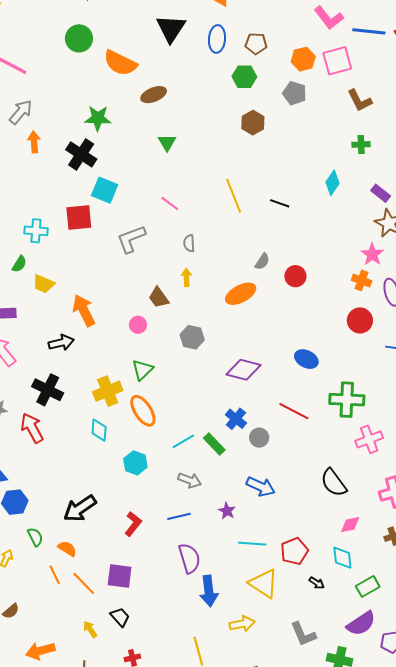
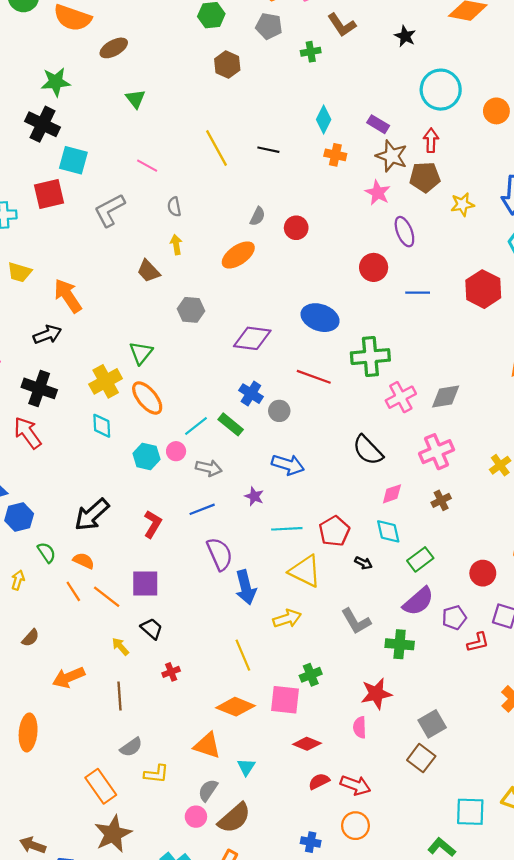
green cross: (361, 144) -> (311, 52), moved
orange cross: (362, 280) -> (335, 155), moved
pink circle: (138, 325) -> (176, 451), moved
blue ellipse: (306, 359) -> (320, 318), size x1.4

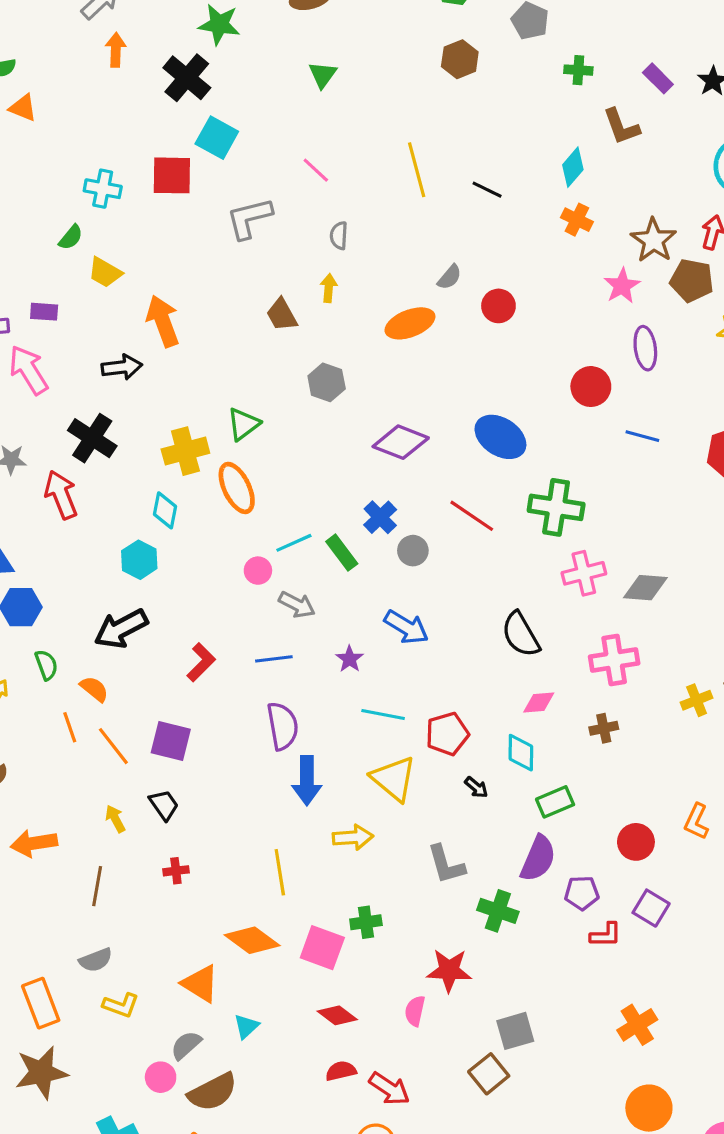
brown L-shape: (342, 25) -> (621, 127), moved
purple rectangle: (378, 124) -> (658, 78), moved
cyan hexagon: (146, 456) -> (139, 560), moved
purple semicircle: (418, 601) -> (538, 858), turned -40

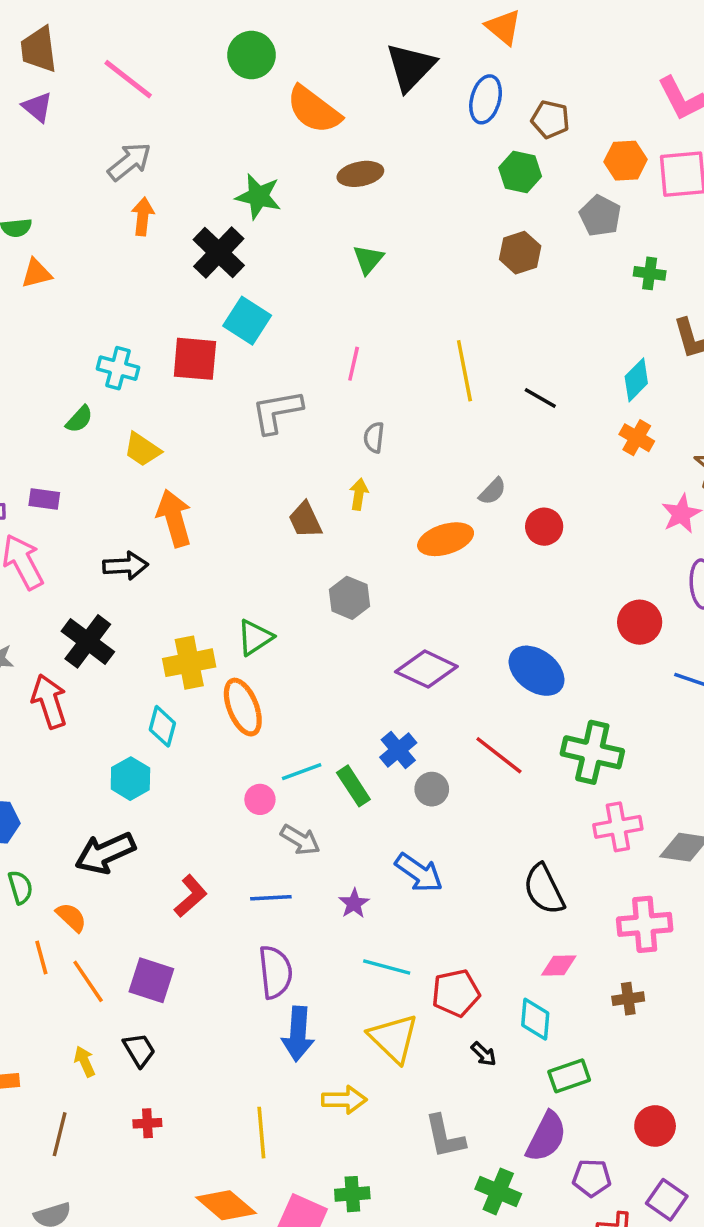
orange triangle: (23, 108) -> (36, 273), turned -40
pink line: (316, 170) -> (354, 364), turned 56
yellow trapezoid: (105, 272) -> (142, 449), moved

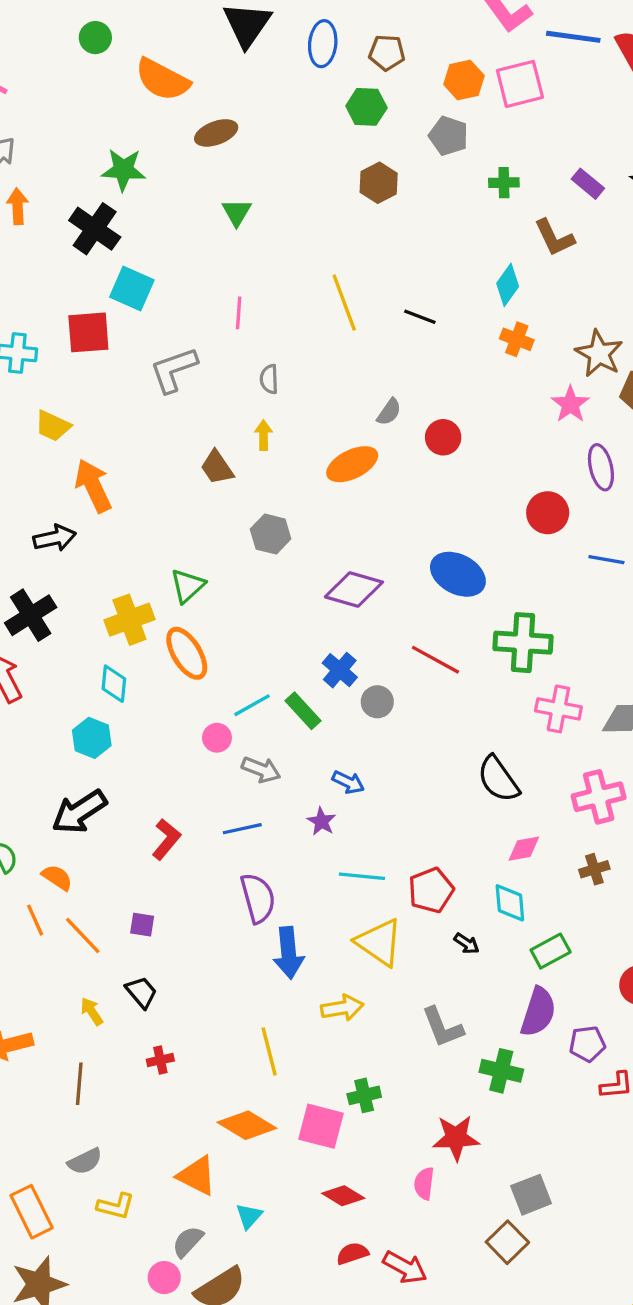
green circle: (251, 55) -> (95, 38), size x0.7
black cross: (88, 641) -> (31, 615), turned 30
pink cross: (618, 827) -> (558, 709), turned 30
blue arrow: (419, 873) -> (348, 782), moved, size x0.7
purple square: (151, 980) -> (142, 925), size x0.6

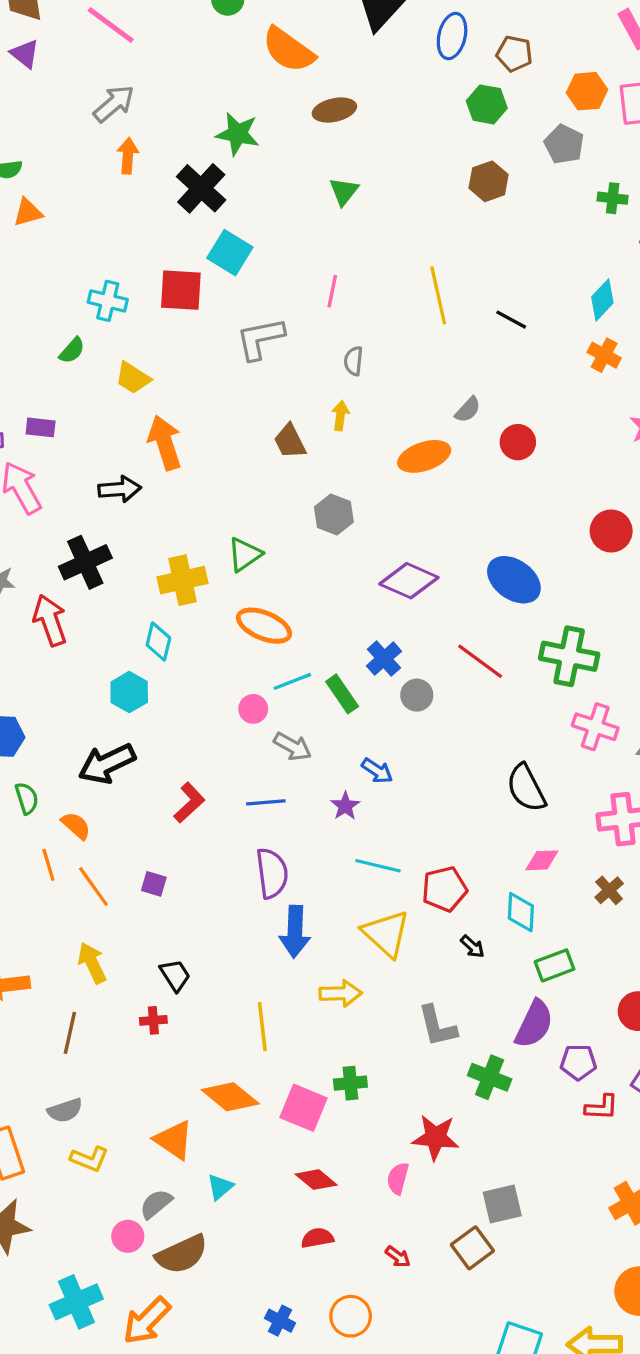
orange ellipse: (187, 653) -> (264, 626), moved, turned -44
brown cross: (594, 869) -> (609, 890), turned -32
black trapezoid: (141, 992) -> (175, 975), moved
yellow arrow: (92, 1011) -> (92, 963), size x1.4
red arrow: (405, 1267) -> (398, 1257), moved, size x0.6

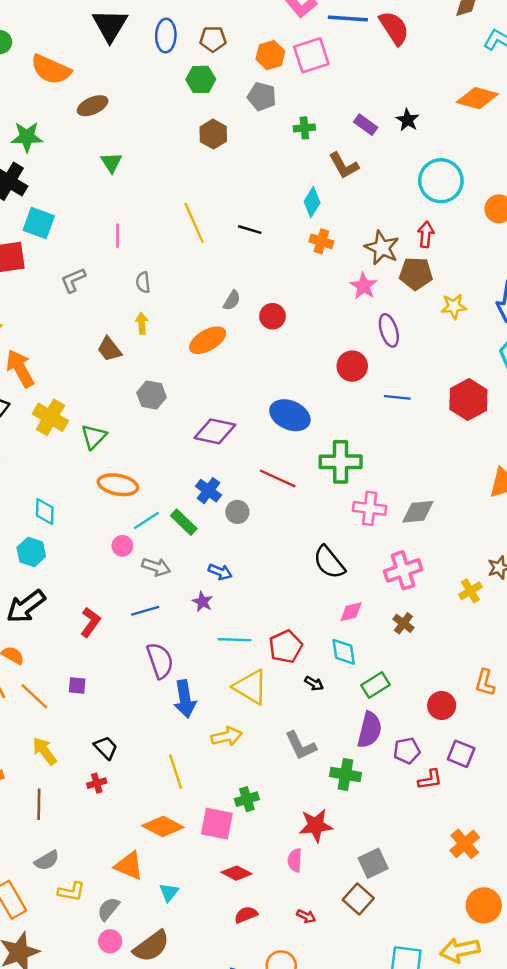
gray L-shape: (260, 339) -> (73, 280), size x0.7
yellow cross: (183, 580) -> (50, 417), moved, turned -36
gray semicircle: (156, 1204) -> (108, 909), moved

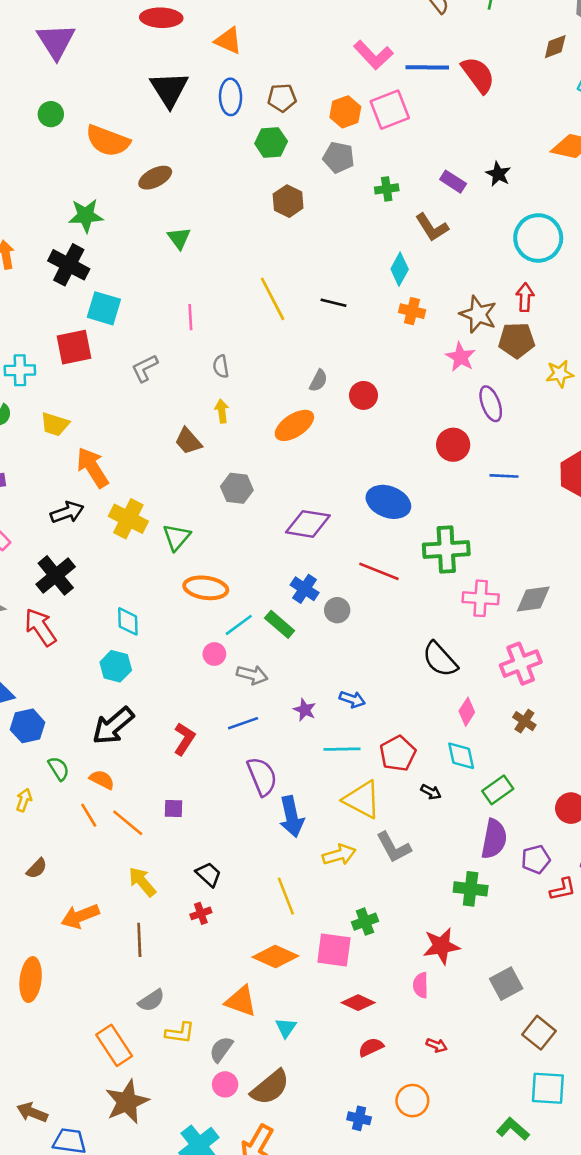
blue arrow: (220, 572) -> (352, 699), moved
pink diamond: (351, 612) -> (467, 712), turned -40
gray L-shape: (301, 746) -> (394, 847), moved
brown square: (358, 899) -> (539, 1033), moved

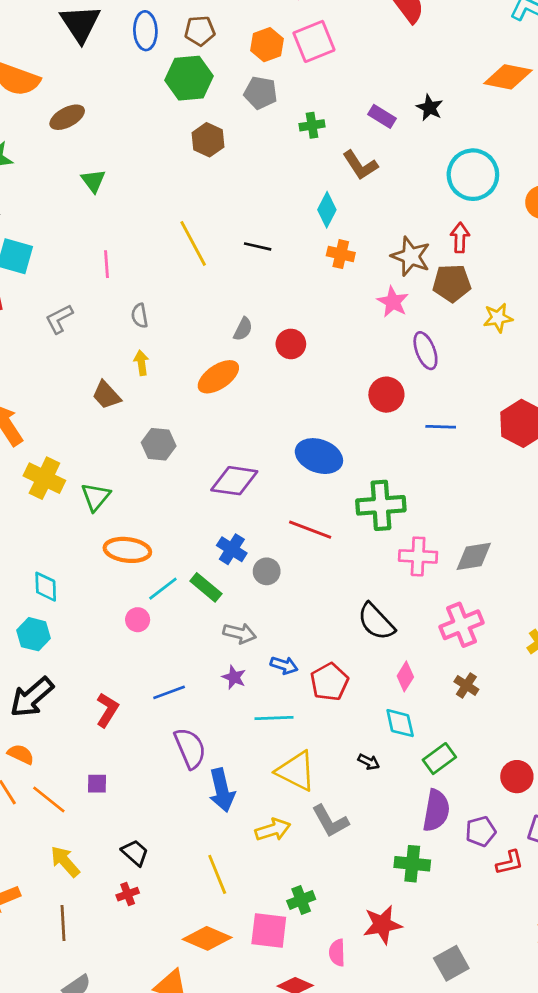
green hexagon: (271, 142) -> (189, 78), size x1.4
gray arrow: (252, 675) -> (240, 633), moved
red pentagon: (398, 753) -> (329, 682), moved
pink semicircle: (421, 985) -> (337, 953), moved

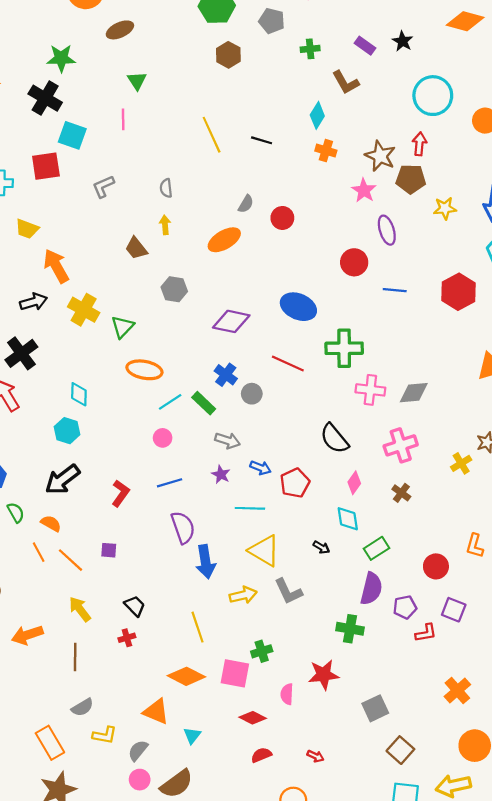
pink line: (107, 264) -> (123, 119), moved
pink circle: (138, 620) -> (163, 438), moved

